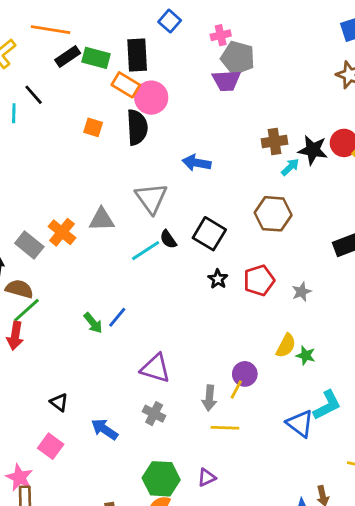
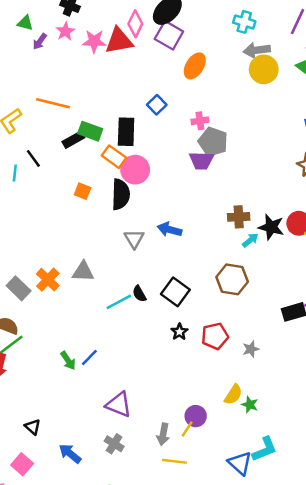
black rectangle: (68, 56) -> (73, 140), moved
gray triangle: (151, 198) -> (134, 239), moved, size x0.7

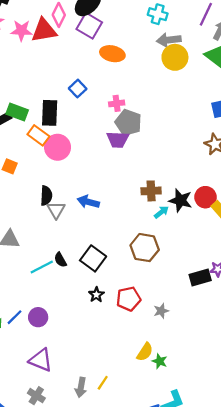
orange ellipse: (195, 66) -> (112, 54), turned 70
black semicircle: (121, 194) -> (46, 196), moved, size x0.7
purple circle: (196, 416) -> (38, 317), moved

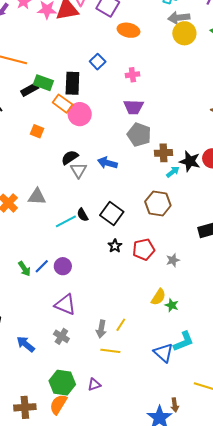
gray pentagon: (128, 123) -> (139, 135), moved
black semicircle: (46, 196) -> (70, 157), turned -126

